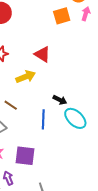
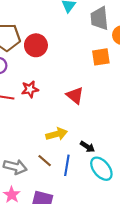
yellow arrow: (26, 77) -> (57, 134), moved
brown line: (11, 105) -> (45, 161), moved

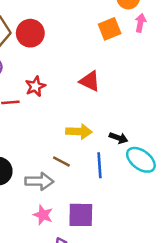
yellow arrow: (57, 134) -> (79, 132), turned 30
brown line: (45, 161) -> (61, 161), moved

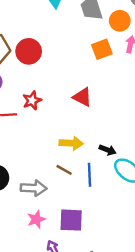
brown line: (61, 161) -> (64, 170), moved
pink star: (43, 215) -> (36, 219), turned 30

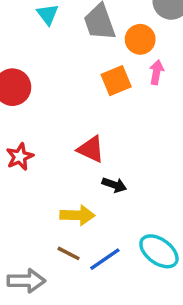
black arrow: (108, 150) -> (114, 185), moved
blue line: (89, 175) -> (105, 259), turned 60

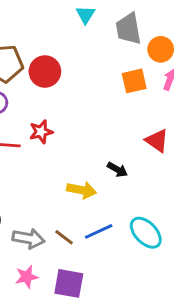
red triangle: (91, 149) -> (157, 141), moved
brown line: (69, 253) -> (64, 237), moved

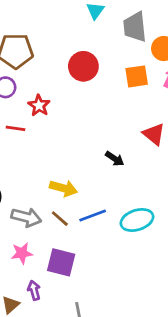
red circle: (45, 71) -> (83, 66), moved
red star: (41, 132) -> (39, 105), moved, turned -30
yellow arrow: (82, 190) -> (63, 188), moved
cyan ellipse: (146, 233) -> (137, 220), turned -68

